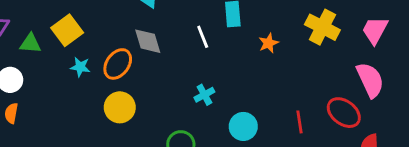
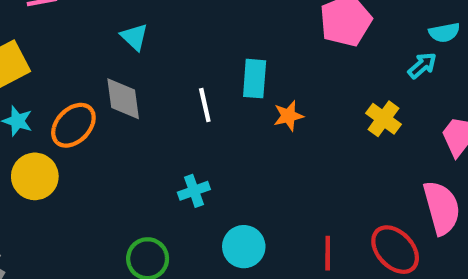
yellow cross: (322, 27) -> (384, 119), size x0.7
orange star: (269, 43) -> (288, 116), moved
yellow circle: (120, 107) -> (35, 176), moved

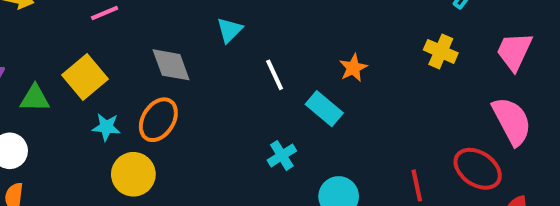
cyan triangle: (134, 37) -> (229, 30), moved, turned 44
cyan rectangle: (255, 79) -> (324, 109), moved, turned -42
gray diamond: (123, 99) -> (171, 65), moved

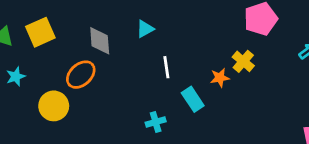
yellow cross: (441, 51) -> (243, 61), moved
cyan star: (106, 127) -> (16, 76), moved, turned 30

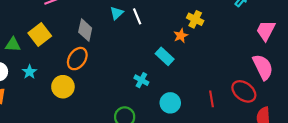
gray diamond: (100, 41) -> (85, 30), turned 30
white line: (166, 67) -> (137, 16), moved
cyan cross: (156, 122) -> (141, 80), turned -32

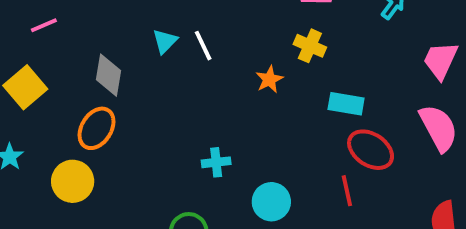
orange star: (181, 36) -> (269, 79), moved
cyan rectangle: (165, 56) -> (346, 104), moved, turned -30
cyan cross: (141, 80) -> (216, 162), turned -32
red ellipse: (244, 91) -> (371, 150), moved

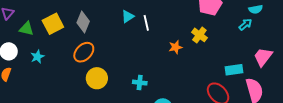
gray diamond: (109, 75) -> (83, 22), moved
cyan rectangle: (346, 104) -> (234, 70), moved, turned -30
yellow circle: (73, 181) -> (97, 78), moved

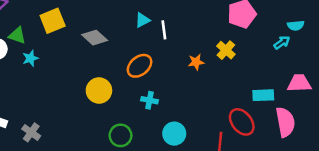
gray diamond: (83, 22) -> (95, 38), moved, turned -75
green triangle: (26, 29) -> (17, 35), moved
orange ellipse: (84, 52) -> (140, 66), moved
pink trapezoid: (263, 57) -> (299, 83), turned 45

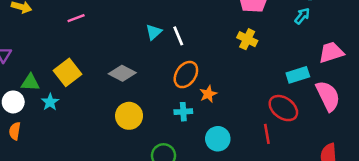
yellow square: (53, 21) -> (67, 72), moved
gray diamond: (95, 38) -> (122, 73), moved
orange star: (196, 62) -> (208, 94), moved
orange ellipse: (140, 66) -> (186, 75), moved

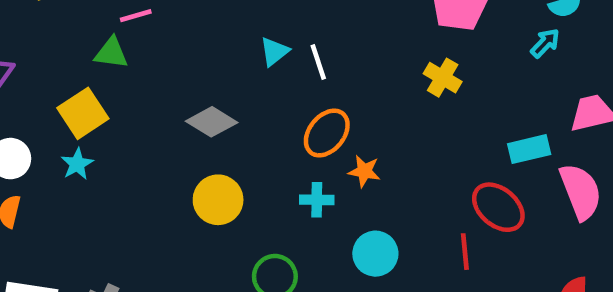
yellow square: (67, 72) -> (83, 113), moved
green triangle: (30, 82) -> (111, 53), moved
orange star: (208, 94) -> (364, 171), turned 30

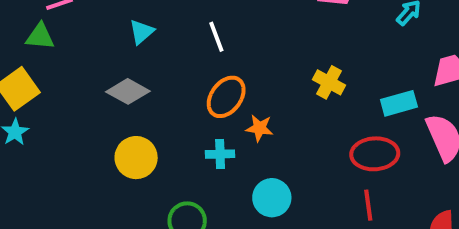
cyan triangle: (274, 52) -> (142, 32), moved
yellow cross: (443, 78) -> (329, 82), moved
red ellipse: (498, 207) -> (375, 154), turned -42
red line: (465, 252) -> (368, 205), moved

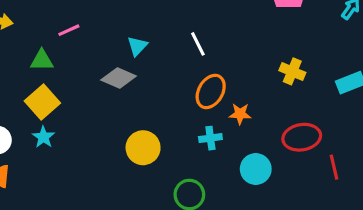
green triangle: (40, 36) -> (42, 60), moved
gray diamond: (128, 91) -> (119, 78), moved
red ellipse: (375, 154) -> (302, 137), moved

